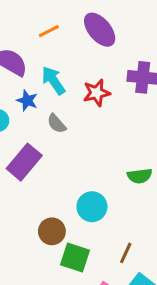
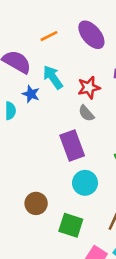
gray semicircle: (57, 124) -> (86, 113), moved
purple rectangle: (24, 162) -> (72, 145), moved, turned -60
brown circle: (52, 231) -> (36, 203), moved

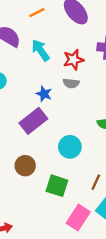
blue star: (31, 94) -> (44, 94), moved
gray semicircle: (86, 113) -> (71, 83), turned -42
purple rectangle: (72, 145) -> (33, 121), moved, turned 72

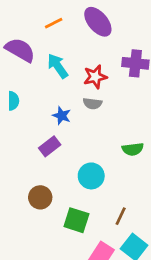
purple rectangle: (33, 121) -> (50, 146), size x0.7

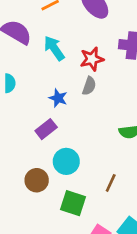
gray semicircle: (93, 104) -> (89, 86), turned -78
cyan circle: (91, 176) -> (66, 161), moved
brown line: (121, 216) -> (111, 183), moved

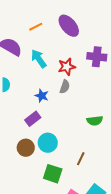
brown circle: (37, 180) -> (26, 148), moved

